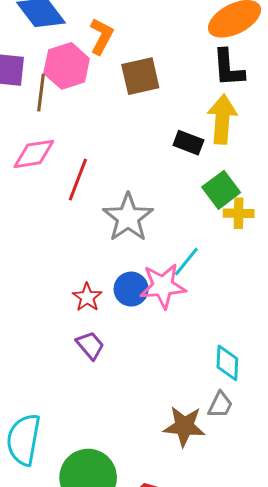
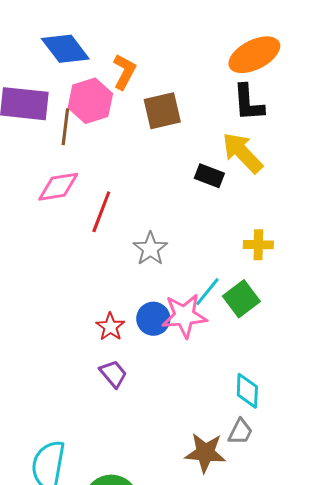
yellow arrow: (222, 119) -> (242, 153), turned -48
green square: (221, 190) -> (241, 299), moved
gray star: (128, 217) -> (150, 249), size x0.7

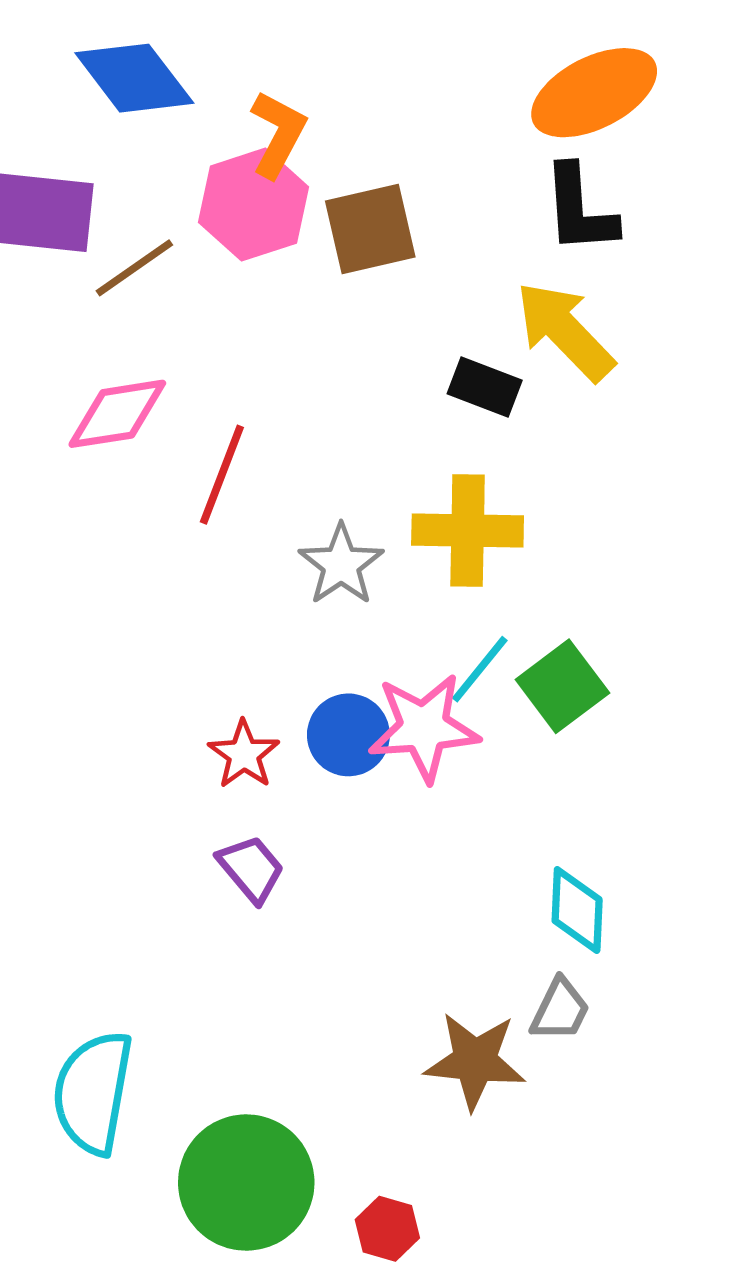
pink hexagon: (90, 101) -> (254, 205), moved
brown line: (65, 127) -> (134, 268), turned 48
yellow cross: (258, 245) -> (468, 531), moved, size x1.5

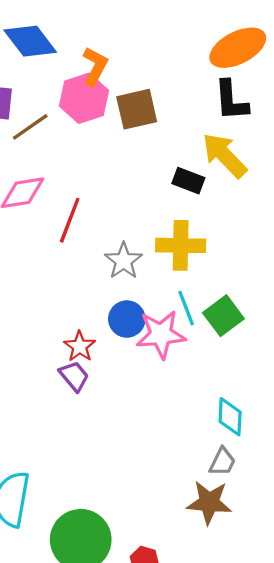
cyan line: (480, 669) -> (186, 308), turned -60
blue circle: (348, 735) -> (127, 319), moved
purple trapezoid: (251, 869) -> (74, 376), moved
brown star: (475, 1061) -> (209, 502), moved

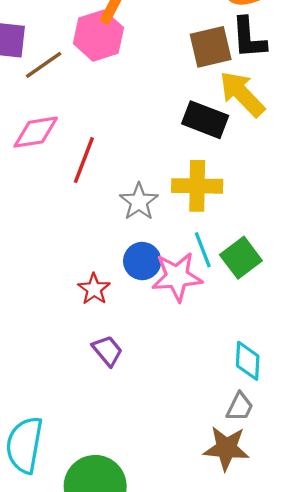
brown square: (137, 109) -> (211, 47), moved
black rectangle: (188, 181) -> (205, 120), size x1.4
purple trapezoid: (74, 376) -> (107, 351), moved

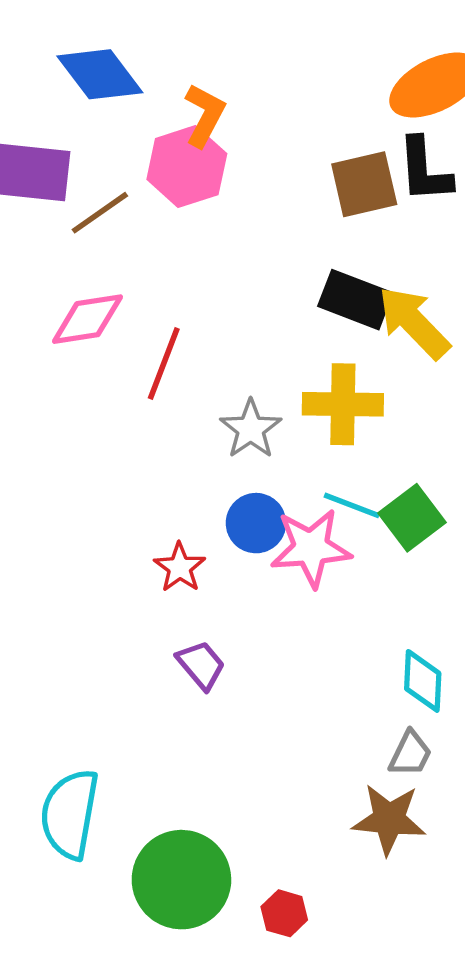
yellow arrow: (242, 94) -> (414, 323), moved
cyan line: (203, 250) -> (352, 505), turned -48

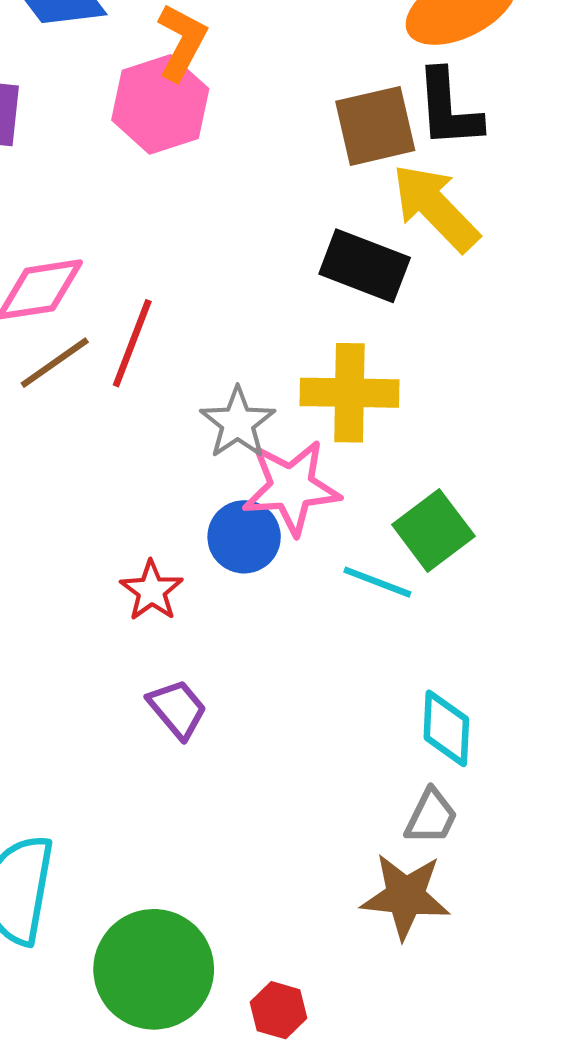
brown line: (100, 213) -> (55, 363), moved
yellow arrow: (414, 323) -> (436, 208), moved
cyan line: (352, 505) -> (377, 582), moved
pink star: (311, 548) -> (291, 487), moved

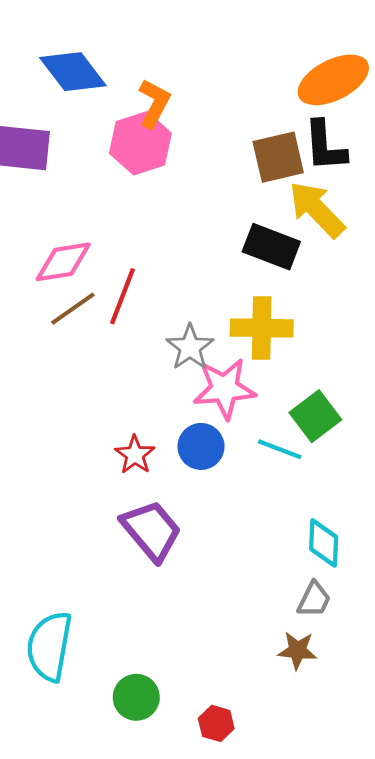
blue circle: (244, 537) -> (201, 446), moved
purple trapezoid: (177, 709) -> (151, 531), size x1.6
brown star: (405, 896) -> (297, 650), size x0.7
green circle: (154, 969) -> (136, 697), size x0.6

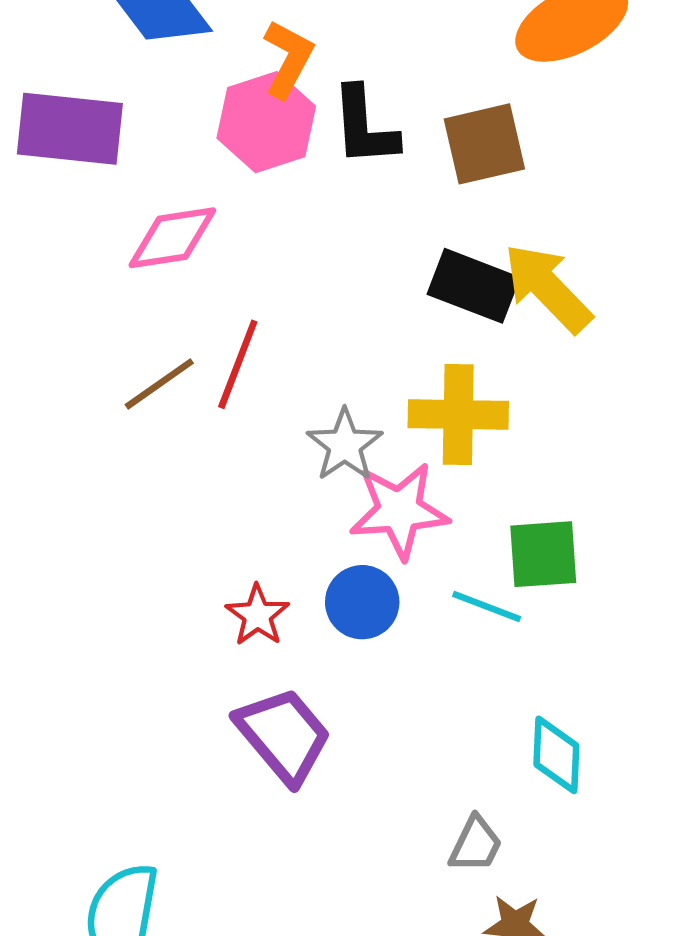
black L-shape: (325, 146) -> (364, 126), moved
yellow arrow: (317, 209) -> (548, 288), moved
pink diamond: (63, 262) -> (172, 238), moved
green square: (315, 416) -> (543, 554), turned 33
gray trapezoid: (314, 599) -> (476, 844), moved

